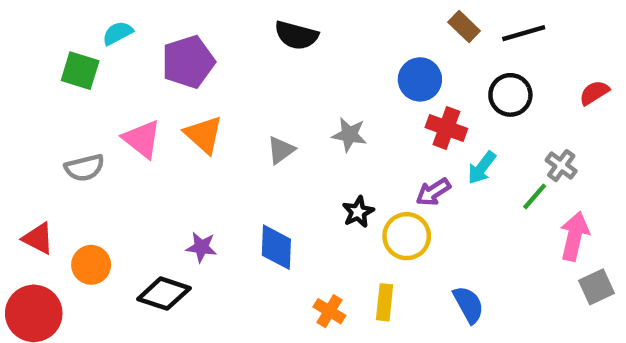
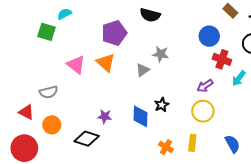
purple pentagon: (188, 62) -> (114, 33), moved
gray star: (349, 135) -> (161, 54), moved
gray semicircle: (84, 168) -> (49, 92), moved
purple arrow: (433, 192) -> (205, 86), moved
black star: (358, 212) -> (162, 105), moved

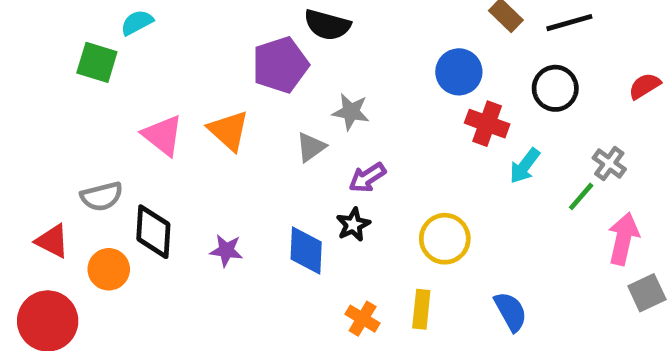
purple pentagon: (114, 33) -> (280, 65), moved
purple arrow: (205, 86) -> (367, 178), moved
black diamond: (87, 139) -> (153, 232), moved, turned 75

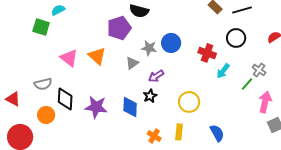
blue circle: (459, 72) -> (171, 43), moved
red triangle: (52, 241) -> (13, 99), moved
purple star: (226, 250) -> (96, 107), size x1.6

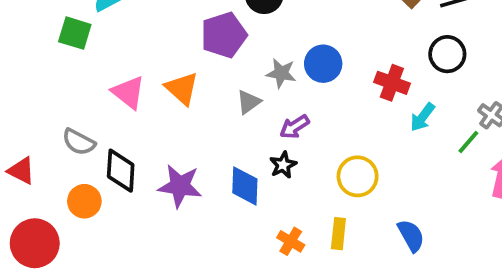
gray semicircle: (43, 84) -> (79, 142), turned 42

